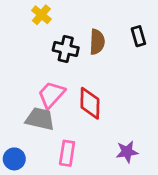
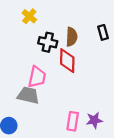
pink trapezoid: (51, 95) -> (37, 77), turned 150
red diamond: (90, 103) -> (67, 61), moved
pink rectangle: (67, 153) -> (73, 121), moved

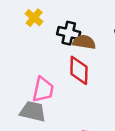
brown semicircle: (72, 37) -> (84, 42), turned -84
black cross: (48, 42) -> (69, 33), moved

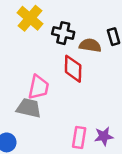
yellow cross: (34, 18) -> (30, 18), size x1.5
brown semicircle: (84, 42) -> (90, 45), moved

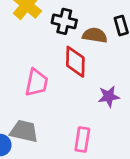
gray trapezoid: (29, 108) -> (24, 131), moved
purple star: (104, 136) -> (109, 96), moved

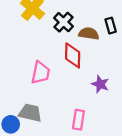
black cross: (64, 21) -> (64, 22), turned 30
purple star: (109, 96) -> (100, 84), turned 30

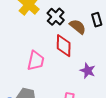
brown semicircle: (89, 34) -> (78, 27), turned 30

